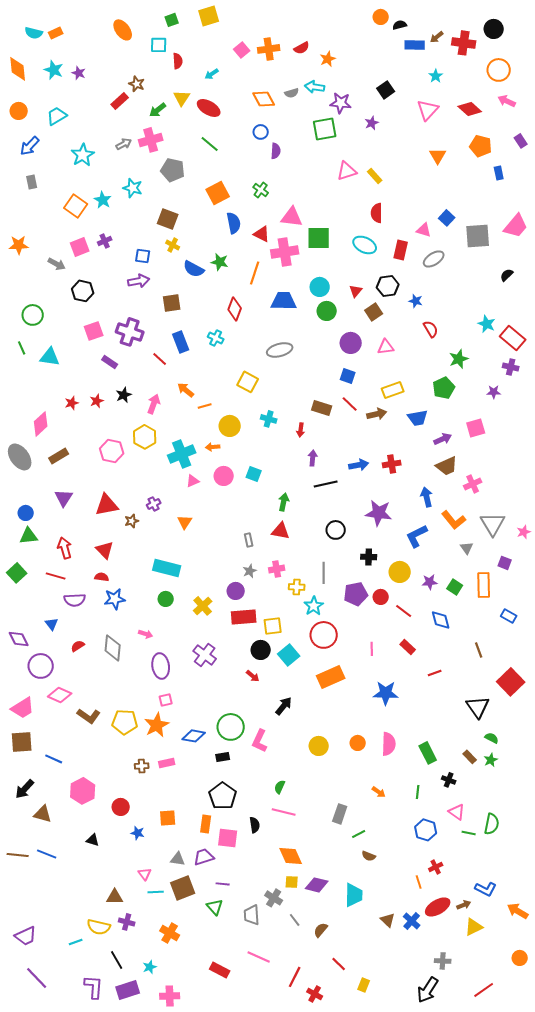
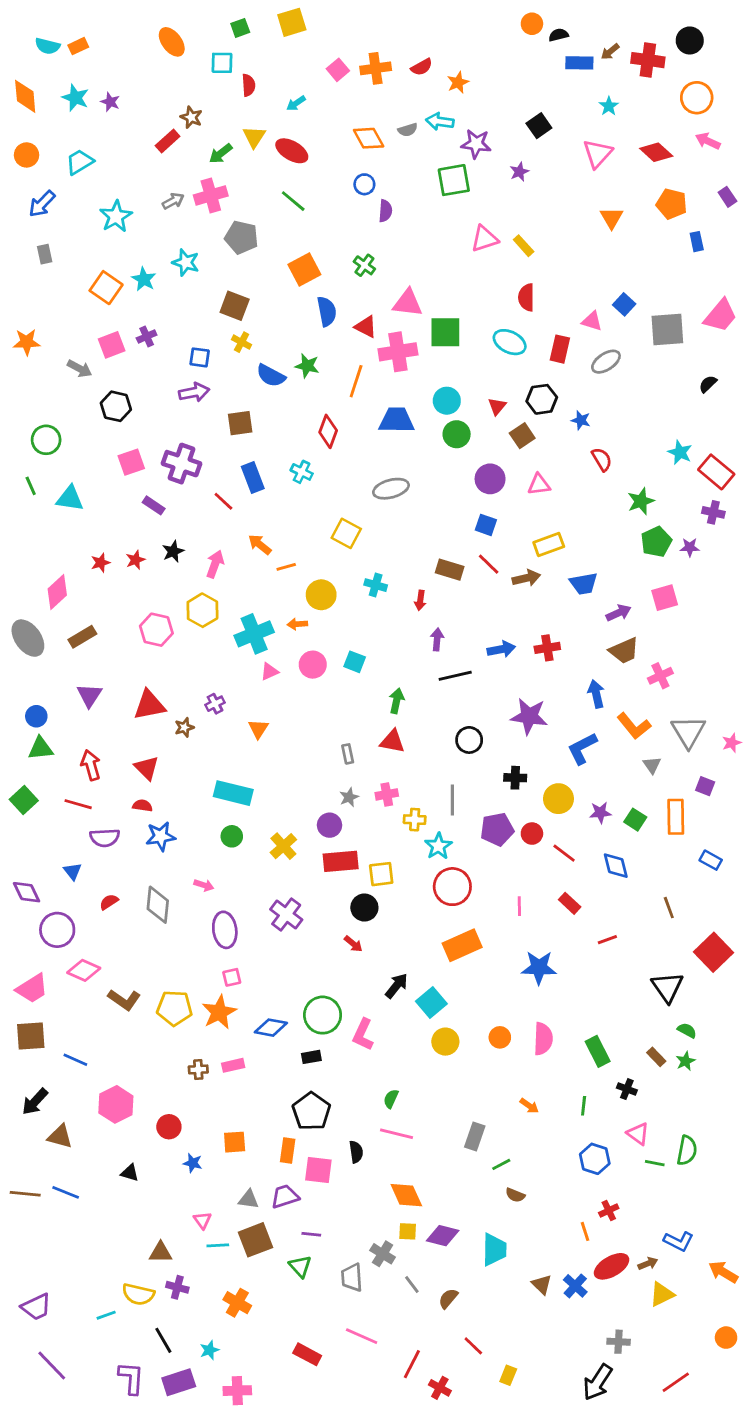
green pentagon: (444, 388) -> (656, 542), moved
cyan square: (289, 655) -> (431, 1002), moved

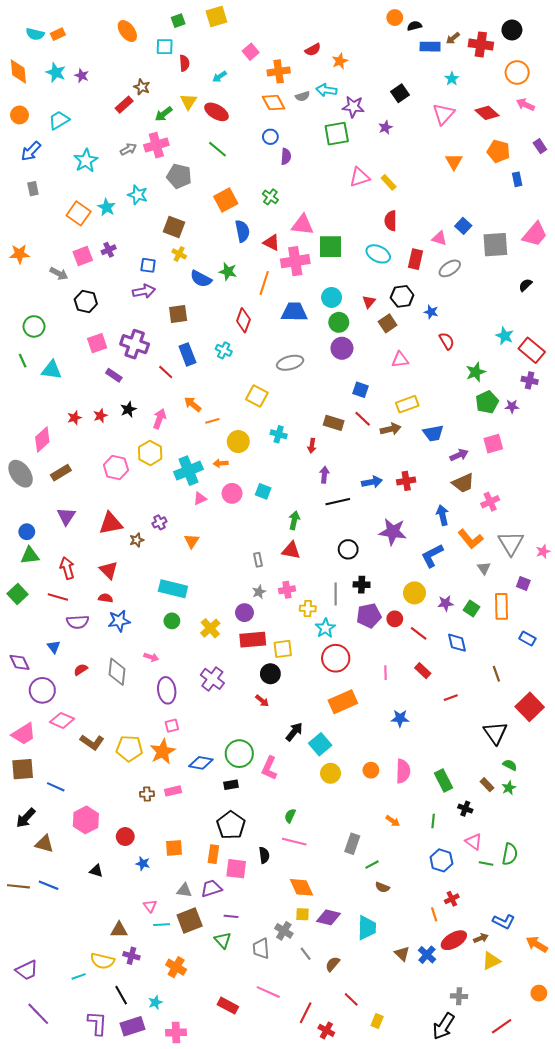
orange cross: (376, 68) -> (279, 71), moved
purple circle: (490, 479) -> (342, 348), moved
black cross: (515, 778) -> (362, 585), moved
blue star: (539, 968) -> (400, 718), size x0.7

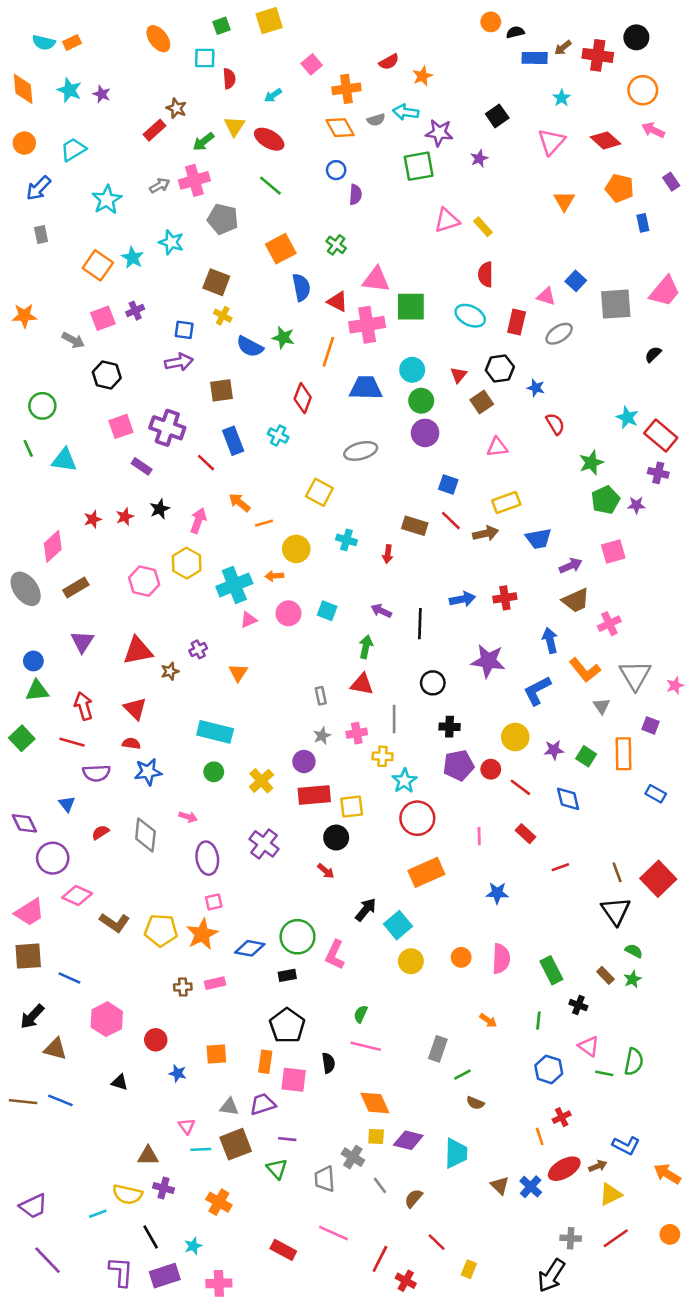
purple arrow: (324, 475) -> (381, 611), moved, turned -70
black line: (338, 502) -> (420, 624), turned -75
gray line: (336, 594) -> (394, 719), moved
brown line: (496, 674) -> (617, 872), moved
red line: (502, 1026) -> (616, 1238), moved

